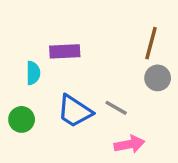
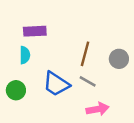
brown line: (151, 43) -> (85, 54), moved
purple rectangle: (65, 51) -> (35, 31), moved

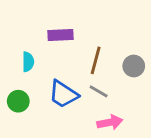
purple rectangle: (35, 31) -> (61, 35), moved

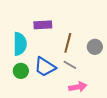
cyan semicircle: (28, 62) -> (20, 44), size x1.6
green circle: (18, 101) -> (21, 71), moved

